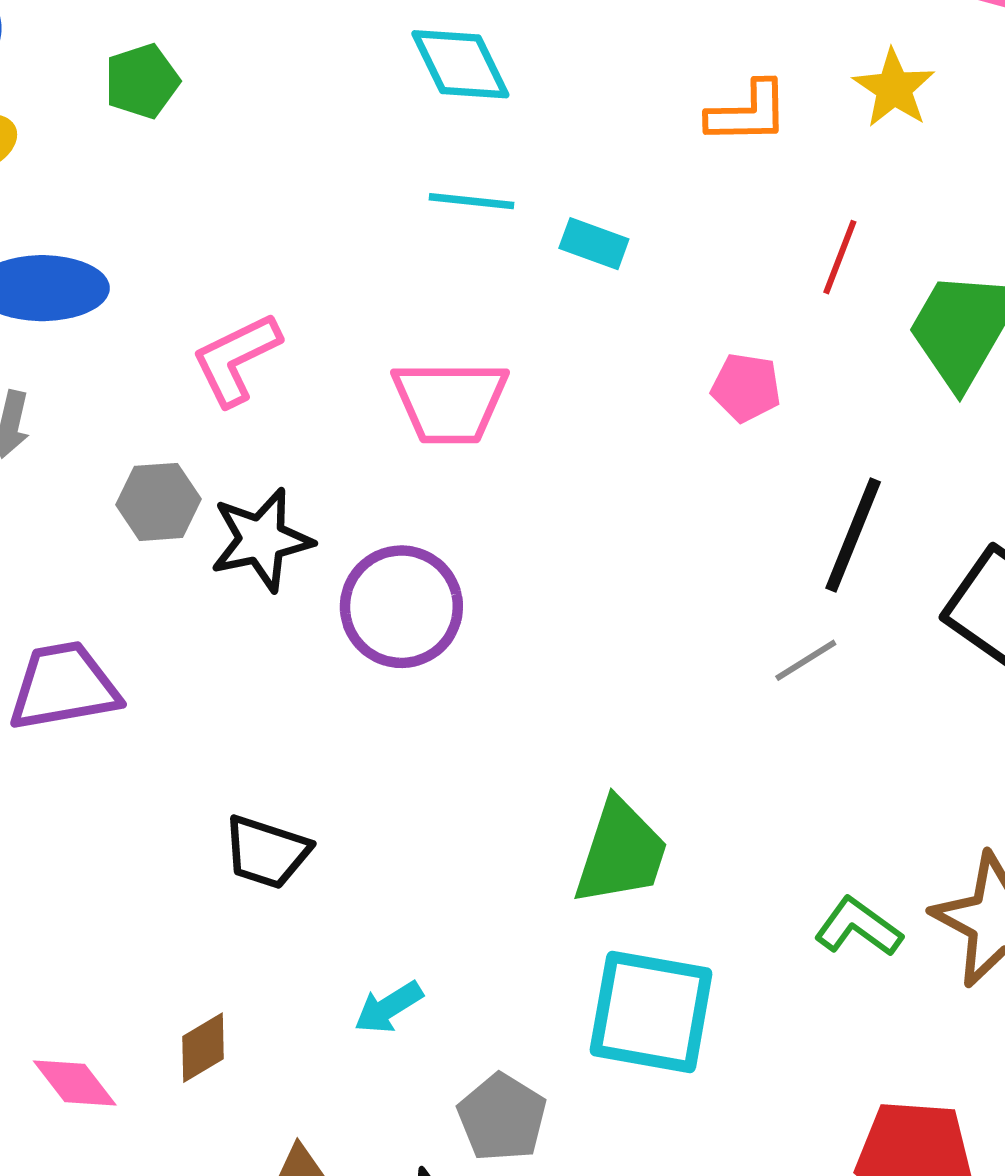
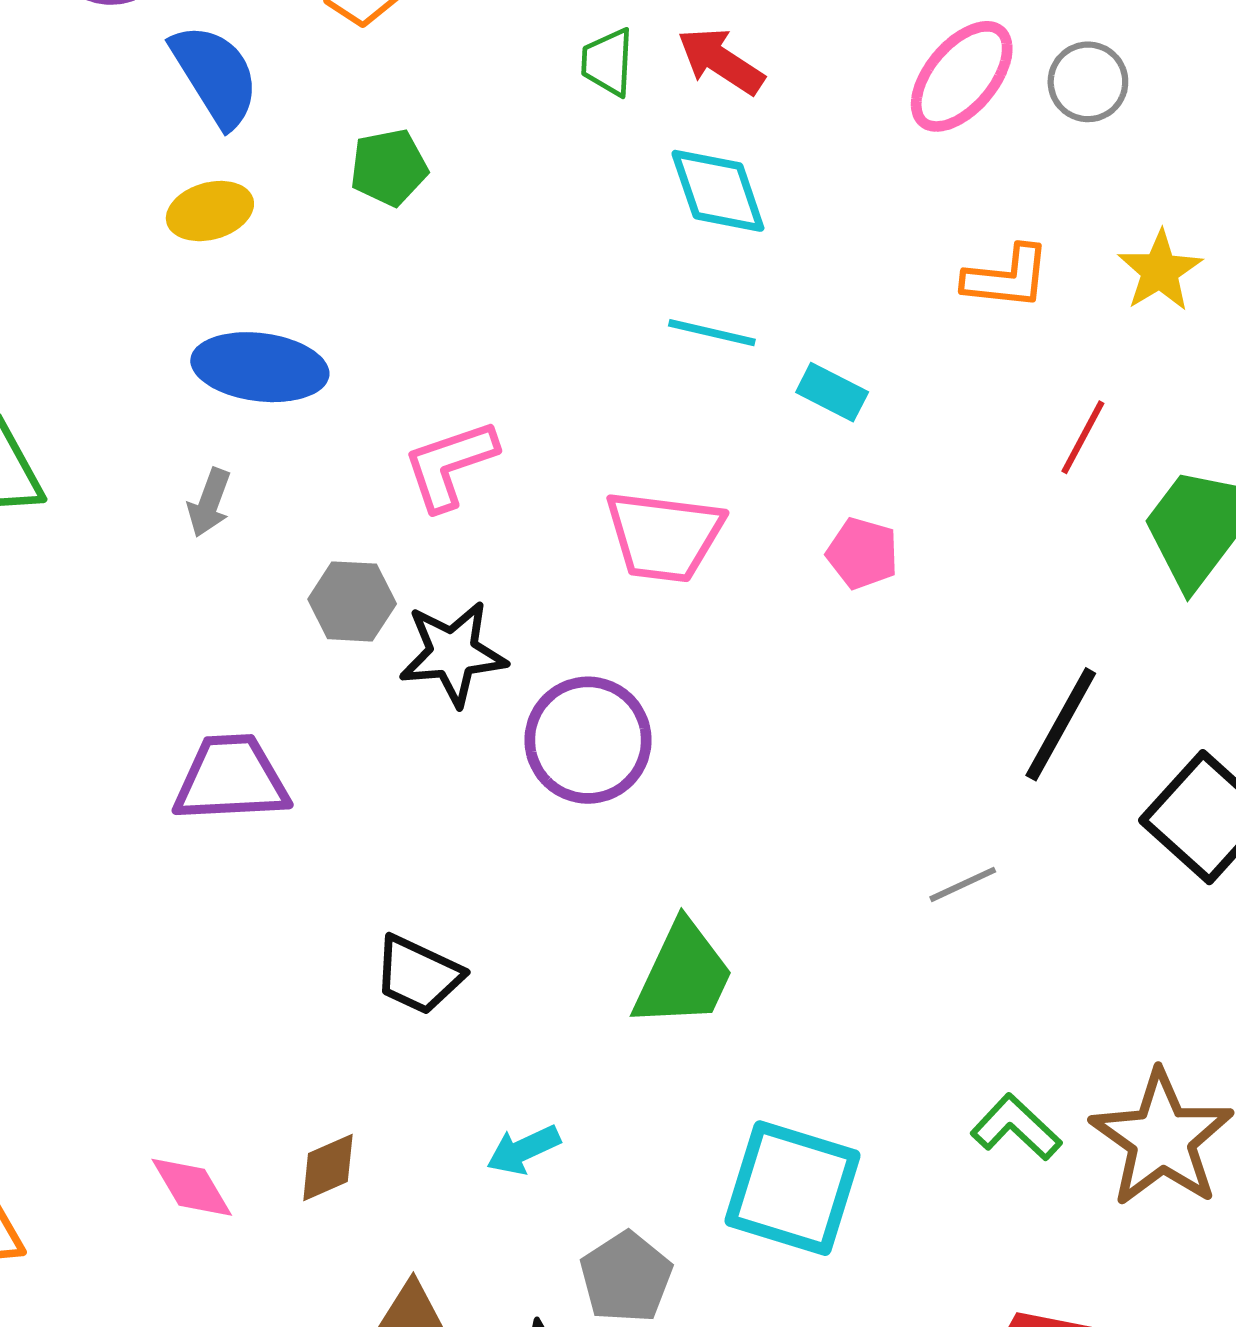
pink pentagon: (746, 388) -> (862, 553), moved
gray line: (806, 660) -> (963, 884), moved
green trapezoid: (621, 852) -> (683, 975), moved

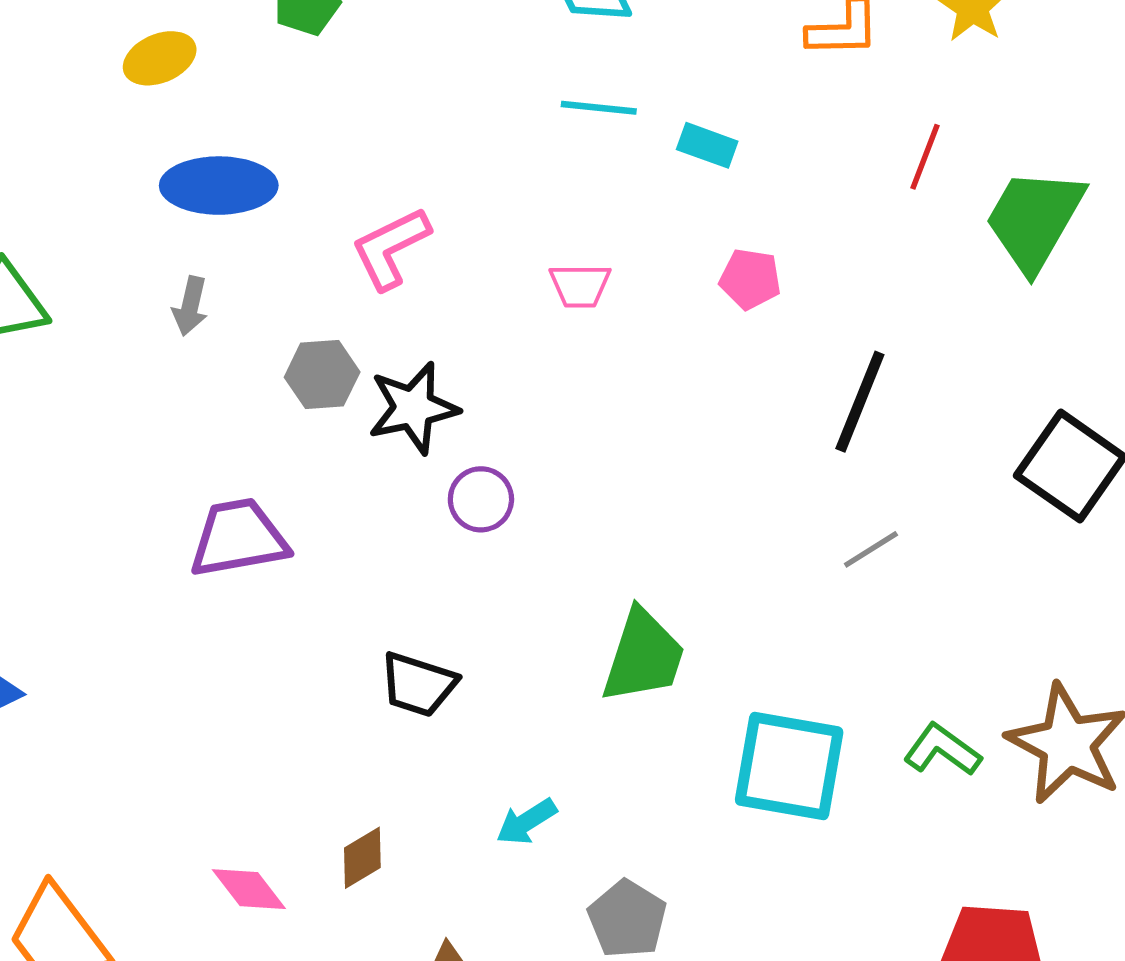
pink trapezoid: (664, 536) -> (580, 286), size x0.6
black line: (1061, 724) -> (860, 402), moved
purple circle: (588, 740) -> (481, 499), moved, size x0.6
cyan square: (792, 1188) -> (789, 766), moved

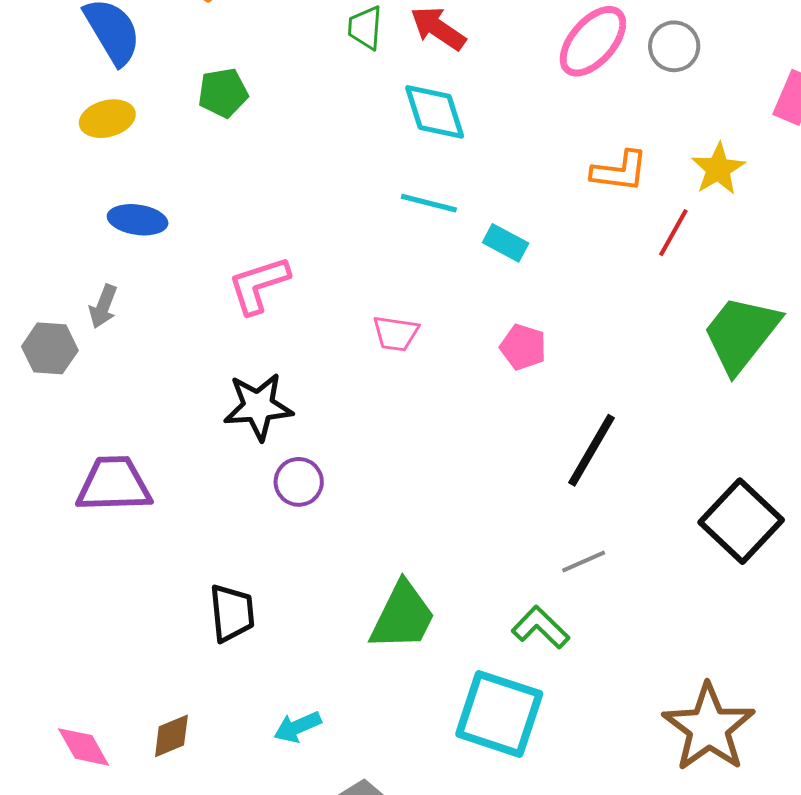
red line: (925, 157) -> (673, 233), moved
blue ellipse: (219, 186) -> (138, 220), size x0.7
gray hexagon: (322, 375) -> (50, 348), moved
black trapezoid: (418, 684) -> (232, 613), turned -122
green L-shape: (942, 750) -> (541, 627), moved

